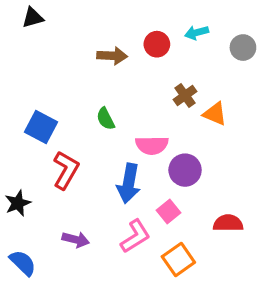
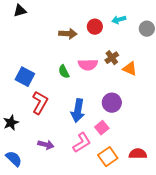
pink semicircle: (152, 145) -> (88, 65), moved
red semicircle: (228, 223) -> (138, 154), moved

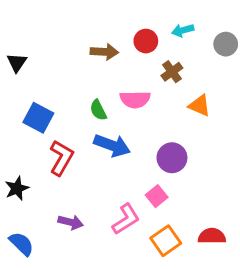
black triangle: (20, 11) -> (17, 63), moved, turned -40
brown cross: (112, 58) -> (172, 72), moved
blue arrow: (78, 111) -> (112, 145), moved, turned -80

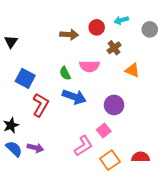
purple arrow: (71, 222) -> (35, 148), moved
blue semicircle: (21, 244) -> (14, 149), moved

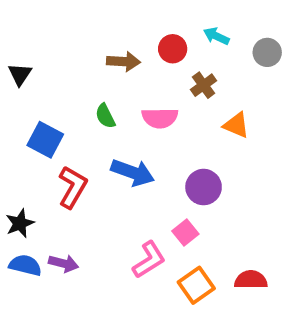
cyan arrow: (121, 20) -> (216, 36), turned 40
green semicircle: (65, 73) -> (105, 116), moved
blue semicircle: (14, 149) -> (25, 265), turned -30

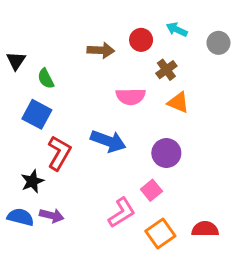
green semicircle: (105, 116) -> (46, 79), moved
orange triangle: (236, 125) -> (178, 102), moved
black star: (20, 223) -> (32, 181), moved

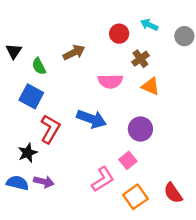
brown arrow: (101, 50) -> (74, 52), moved, turned -30
red semicircle: (205, 229) -> (173, 193), turned -125

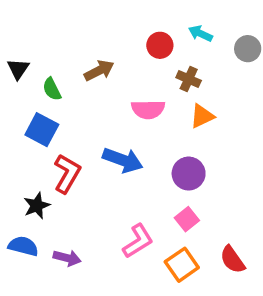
brown cross: (140, 59) -> (189, 79), turned -30
orange triangle: (150, 86) -> (202, 116), turned -48
pink square: (128, 160) -> (187, 219), moved
purple arrow: (44, 182) -> (67, 258), moved

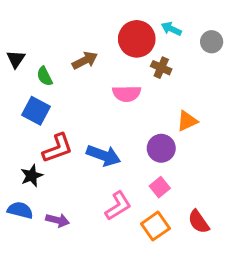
red circle: (160, 45) -> (137, 39), size x1.6
orange triangle: (202, 116) -> (187, 121), moved
blue arrow: (123, 160) -> (104, 155), moved
red L-shape: (67, 174) -> (58, 148), turned 40

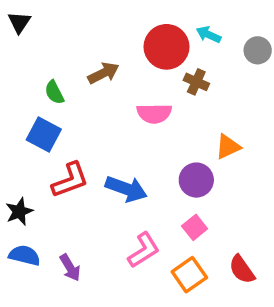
black triangle: (16, 59) -> (19, 22), moved
black star: (32, 176) -> (19, 212), moved
purple arrow: (58, 220) -> (70, 268), turned 45

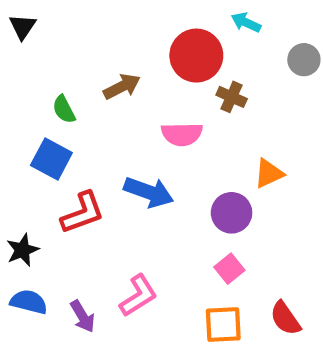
cyan arrow: (209, 35) -> (246, 22), moved
blue arrow: (126, 189) -> (149, 192), moved
pink L-shape: (144, 250) -> (138, 296), moved
orange square: (189, 275) -> (223, 325), turned 32

